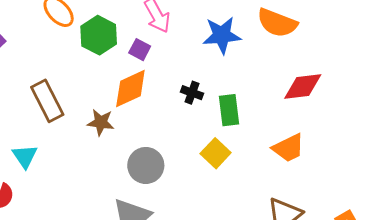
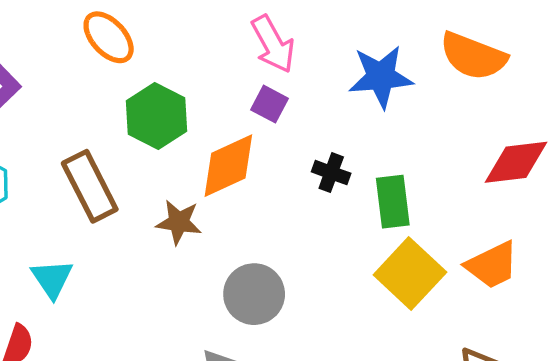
green hexagon: (99, 35) -> (156, 116), moved
purple square: (140, 50) -> (270, 104), moved
yellow square: (216, 153) -> (410, 274), moved, size x1.4

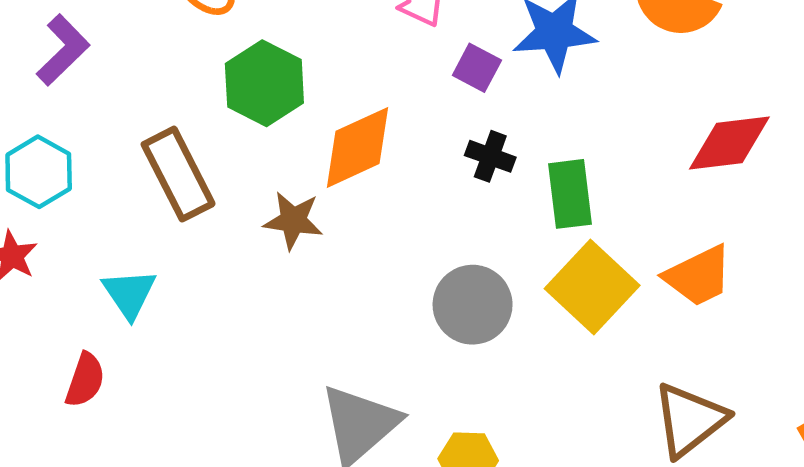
purple square: (270, 104) -> (477, 68), moved
gray circle: (254, 294) -> (473, 305), moved

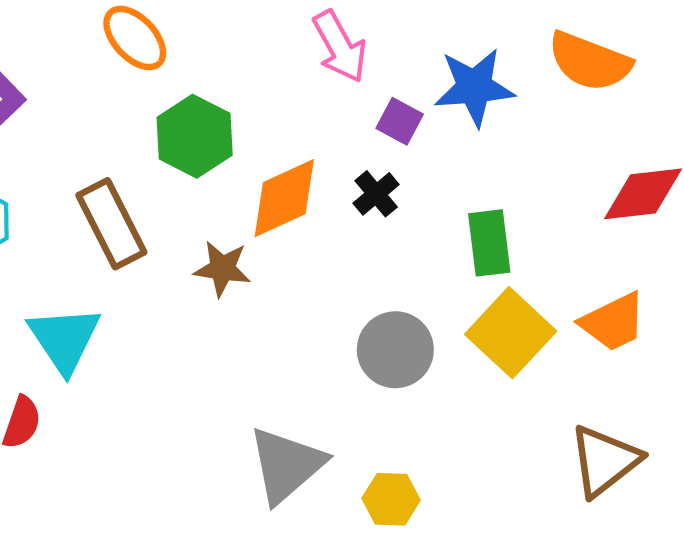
black cross: (490, 156) -> (376, 194), moved, turned 30
cyan triangle: (129, 294) -> (64, 339), size x1.4

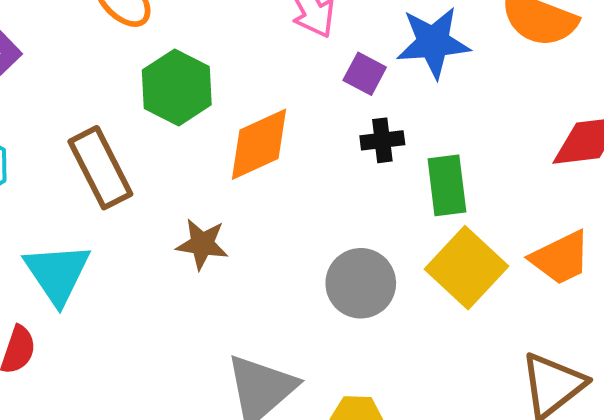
black cross: (376, 194) -> (382, 140), moved, turned 33
brown star: (222, 269) -> (202, 244), moved

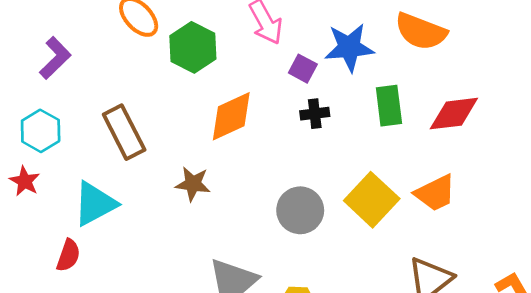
green hexagon: (177, 87) -> (193, 47), moved
green rectangle: (447, 185) -> (389, 106), moved
cyan triangle: (57, 273) -> (95, 204), turned 36

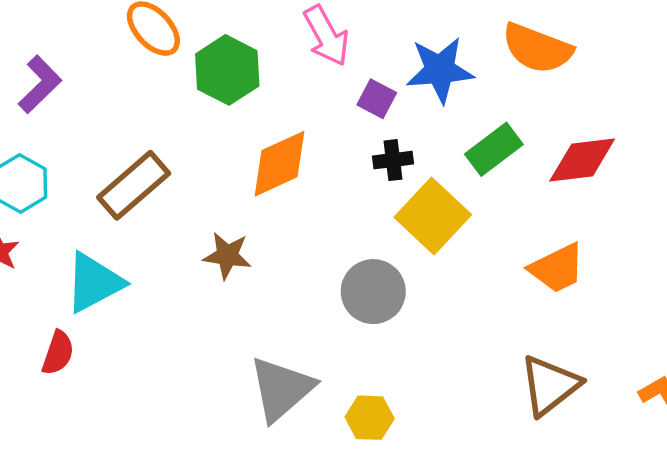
green rectangle: (389, 106) -> (494, 149), turned 60
brown rectangle: (124, 132) -> (134, 185), turned 76
yellow square: (372, 200) -> (433, 216), moved

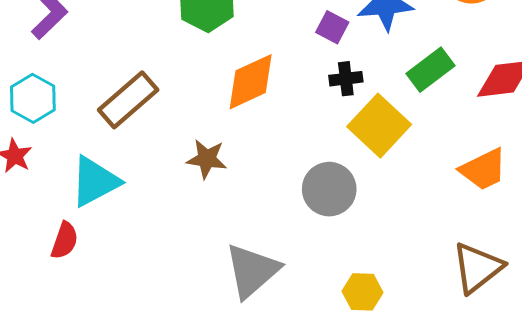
yellow hexagon: (370, 418) -> (362, 292), moved

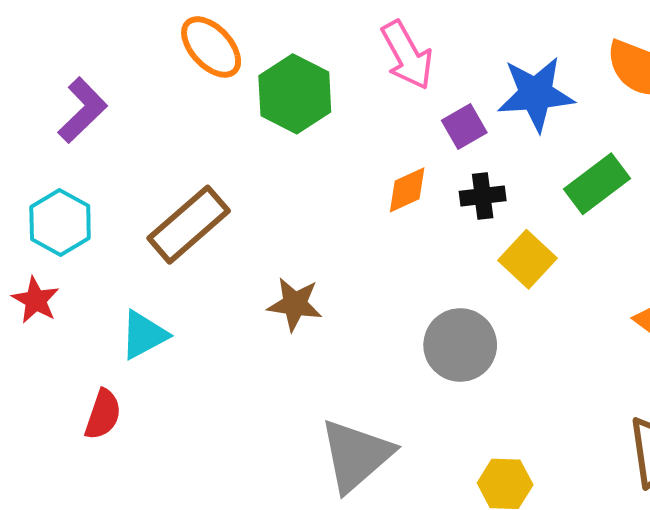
purple square: (332, 27) -> (464, 127), turned 32
orange diamond: (251, 82) -> (407, 190), moved, size x0.6
yellow square: (379, 126) -> (528, 259), size x0.7
cyan triangle: (95, 182) -> (144, 335), size x0.7

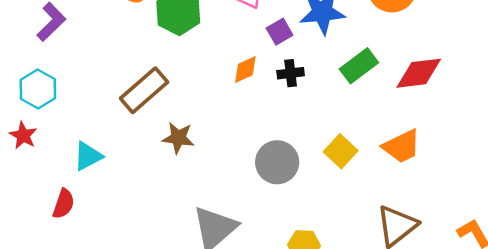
brown rectangle: (189, 225) -> (144, 90), moved
yellow square: (528, 259) -> (341, 151), moved

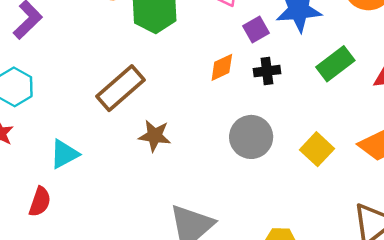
gray circle: (277, 162) -> (251, 137), moved

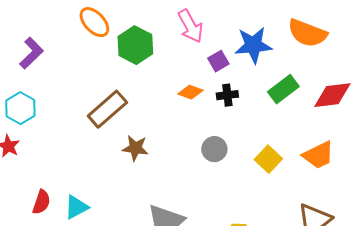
orange diamond: (222, 67) -> (190, 92), turned 45
gray circle: (251, 137) -> (214, 149), size x0.7
cyan triangle: (64, 154) -> (76, 207), moved

